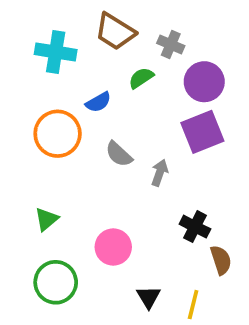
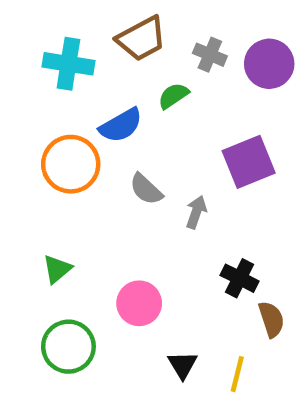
brown trapezoid: (115, 32) -> (141, 39), turned -60
purple circle: (204, 82) -> (269, 64), moved
blue semicircle: (98, 102) -> (121, 125), size x1.4

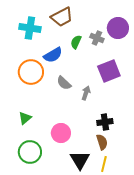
gray cross: (210, 55) -> (97, 38), moved
green semicircle: (173, 96) -> (76, 42), turned -32
black cross: (240, 278) -> (105, 122), turned -35
brown semicircle: (271, 319) -> (102, 142), moved
black triangle: (182, 365) -> (80, 160), size x1.5

